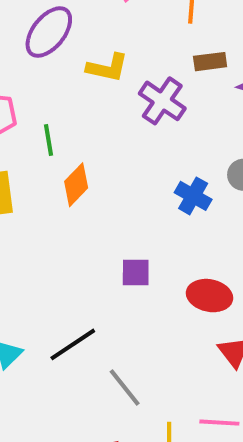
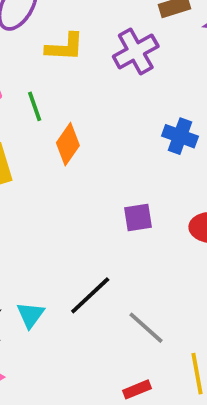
yellow L-shape: (107, 68) -> (65, 47), moved
purple cross: (162, 101) -> (136, 51), turned 36

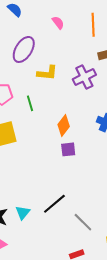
orange diamond: (68, 144) -> (64, 126), moved
purple square: (138, 217) -> (68, 149), moved

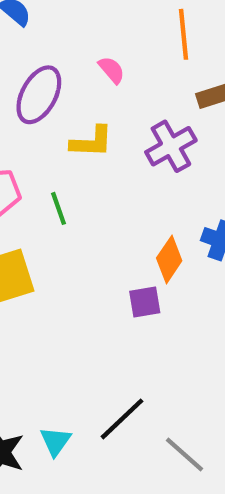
pink semicircle: (58, 23) -> (112, 70), moved
orange diamond: (64, 126) -> (169, 259), moved

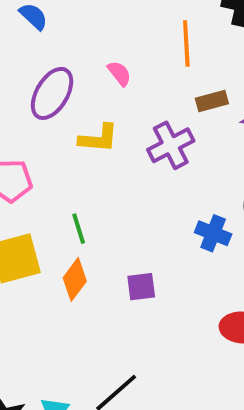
green line: (58, 208) -> (79, 229), moved
orange diamond: (169, 259) -> (75, 279), moved

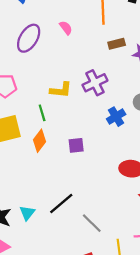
yellow L-shape: (99, 138) -> (61, 90), moved
purple cross: (171, 145) -> (95, 83), moved
blue cross: (213, 233) -> (116, 117), turned 36

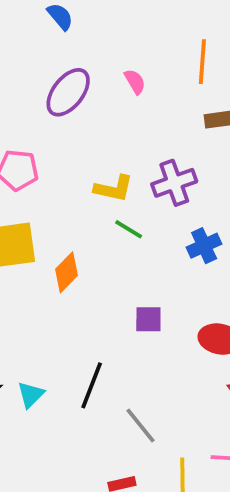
green line: (42, 113) -> (129, 229), moved, turned -49
purple square: (76, 145) -> (148, 319), moved
black line: (61, 203) -> (92, 385), turned -35

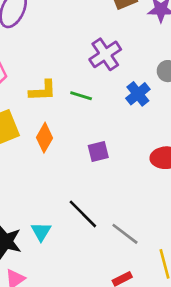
yellow L-shape: (114, 188) -> (43, 91), moved
purple square: (148, 319) -> (98, 152), moved
black line: (92, 385) -> (83, 214), turned -52

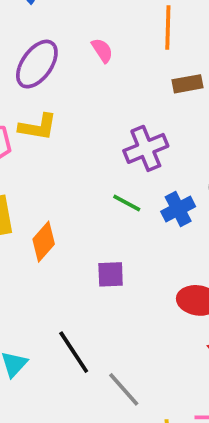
yellow L-shape: (43, 91) -> (38, 127), moved
green line: (81, 96) -> (127, 203), moved

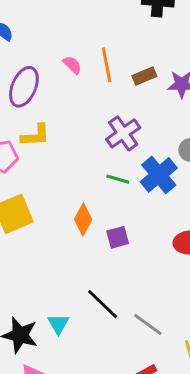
orange line: (168, 28) -> (107, 65), moved
blue cross: (178, 209) -> (159, 175), size x1.4
orange diamond: (44, 242) -> (83, 220), moved

